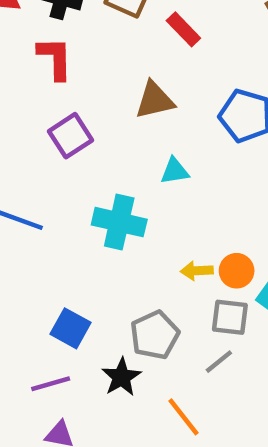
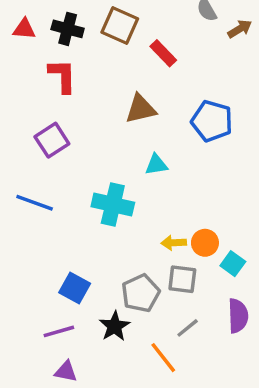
purple square: (70, 136) -> (52, 140), moved
gray square: (230, 317) -> (182, 279), moved
gray line: (219, 362) -> (188, 328), moved

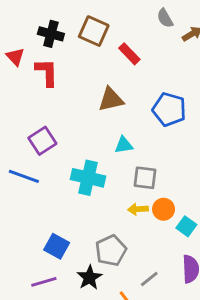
red triangle: (24, 29) -> (15, 57), moved, turned 42
purple square: (52, 140) -> (42, 141), moved
gray square: (182, 279) -> (145, 178), moved

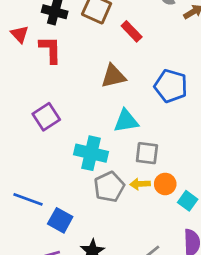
cyan triangle: (124, 145) -> (126, 121), size x1.4
blue line: (24, 176) -> (28, 199), moved
gray pentagon: (111, 250) -> (109, 187), moved

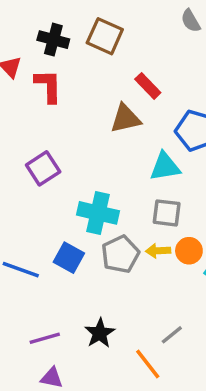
red rectangle: (132, 31) -> (148, 86), moved
cyan triangle: (126, 121) -> (165, 167), moved
blue square: (60, 220) -> (69, 258), moved

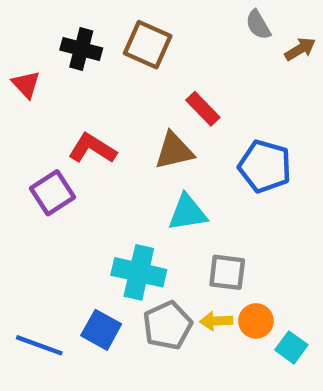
red L-shape: (48, 86) -> (92, 149), moved, turned -57
cyan triangle: (165, 167) -> (187, 213), moved
purple square: (43, 168) -> (53, 193), moved

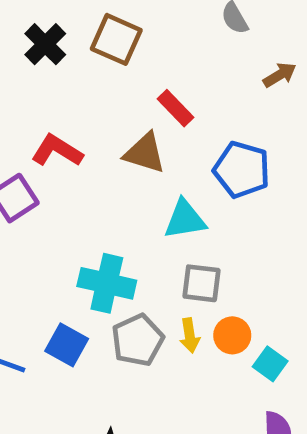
black cross: (81, 49) -> (45, 44), turned 30
brown arrow: (300, 49) -> (280, 75), moved
brown triangle: (174, 151) -> (145, 153), turned 30
cyan triangle: (187, 213) -> (185, 219), moved
yellow arrow: (216, 321) -> (190, 335), turned -96

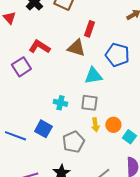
red rectangle: (175, 108) -> (89, 29), turned 63
cyan cross: (107, 283) -> (60, 103), size x0.6
gray square: (201, 283) -> (89, 103), moved
gray pentagon: (138, 340) -> (73, 142), moved

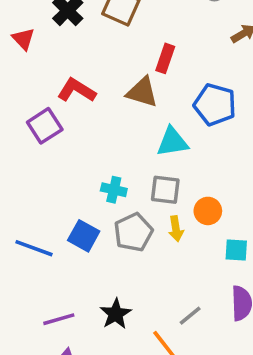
orange circle: (113, 125) -> (208, 211), moved
cyan square: (129, 137) -> (236, 250), turned -32
gray pentagon: (73, 142) -> (133, 232), moved

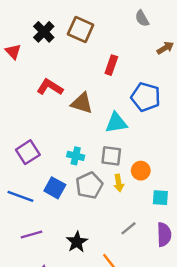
brown triangle: (142, 92) -> (82, 103), moved
purple square: (45, 126) -> (28, 152), moved
gray line: (190, 316) -> (128, 228), moved
purple line: (59, 319) -> (31, 234), moved

